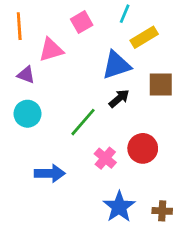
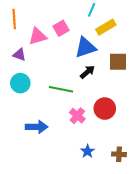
pink square: (82, 22) -> (61, 28), moved
green line: (83, 122) -> (61, 89), turned 60
blue star: (119, 207) -> (87, 151), size x0.6

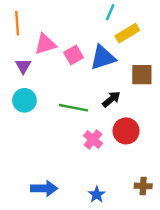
pink square: (61, 28) -> (73, 55), moved
purple triangle: (19, 55) -> (23, 66), turned 40
black arrow: (87, 72) -> (111, 99), moved
blue arrow: (37, 127) -> (44, 188), moved
blue star: (87, 151) -> (97, 195), moved

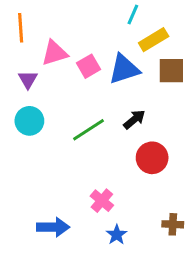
brown square: (142, 75) -> (171, 71), moved
green line: (73, 108) -> (89, 130), turned -44
pink cross: (93, 139) -> (102, 201), moved

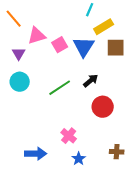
orange line: (21, 28) -> (14, 19), turned -36
blue triangle: (124, 69) -> (84, 47), turned -40

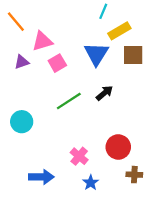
pink square: (60, 45) -> (57, 63), moved
purple triangle: (19, 54) -> (22, 62), turned 40
cyan circle: (20, 82) -> (22, 122), moved
red circle: (103, 107) -> (118, 147), moved

